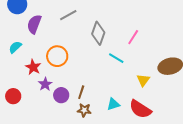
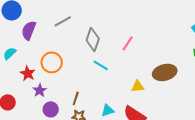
cyan line: (116, 58) -> (101, 65), moved
yellow triangle: (143, 80) -> (138, 86), turned 48
purple circle: (61, 95) -> (51, 109), moved

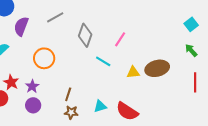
cyan line: (101, 65) -> (103, 61), moved
red star: (28, 73) -> (11, 82), moved
yellow triangle: (138, 86) -> (133, 72), moved
purple circle: (51, 109) -> (33, 105), moved

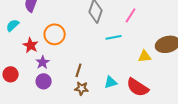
cyan line: (103, 61) -> (114, 37), turned -42
yellow triangle: (133, 72) -> (145, 56), moved
red star: (11, 82) -> (31, 45), moved

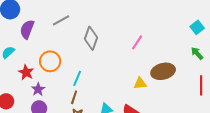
pink line: (131, 15) -> (137, 42), moved
cyan line: (114, 37) -> (77, 78), moved, turned -56

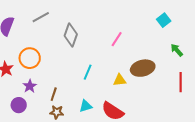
cyan square: (197, 27) -> (164, 20), moved
cyan line: (77, 78) -> (88, 72), moved
purple star: (38, 89) -> (30, 86), moved

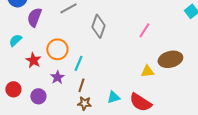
cyan line: (88, 72) -> (78, 63), moved
purple circle: (19, 105) -> (38, 96), moved

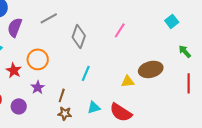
pink line: (144, 30) -> (120, 30), moved
cyan line: (78, 63) -> (86, 73), moved

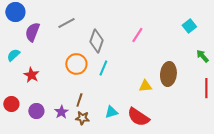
orange circle: (38, 59) -> (76, 64), moved
brown ellipse: (151, 69) -> (168, 74), turned -70
cyan line: (86, 73) -> (103, 68), moved
purple star: (38, 87) -> (61, 112), moved

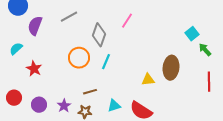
cyan square: (189, 26) -> (192, 34), moved
pink line: (137, 35) -> (127, 21), moved
brown line: (79, 100) -> (90, 92), moved, turned 56

